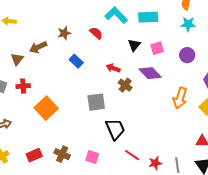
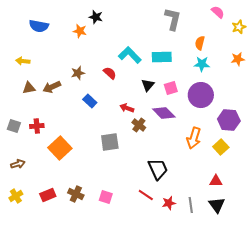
purple circle: (187, 55) -> (201, 95), size x1.6
brown triangle: (17, 59) -> (29, 88), moved, turned 40
black trapezoid: (115, 129) -> (158, 169), moved

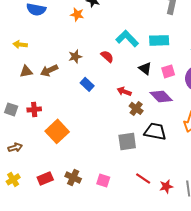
black triangle: (148, 85) -> (145, 68), turned -32
gray square: (110, 142) -> (127, 141), moved
black trapezoid: (158, 169) -> (155, 131), moved, turned -55

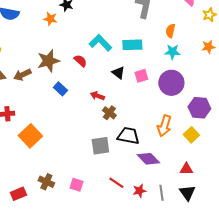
brown star: (75, 56) -> (48, 61), size x1.6
purple diamond: (161, 96) -> (148, 159), moved
red rectangle: (45, 178) -> (18, 194), moved

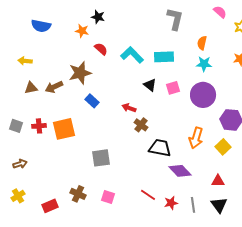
red semicircle: (80, 61) -> (101, 49), moved
orange square: (30, 136) -> (64, 129), moved, turned 30
gray square: (100, 146) -> (101, 158), moved

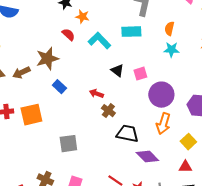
orange star: (82, 31) -> (82, 17), moved
cyan rectangle: (164, 57) -> (131, 32), moved
purple circle: (203, 95) -> (161, 95), moved
yellow square: (223, 147) -> (188, 142), moved

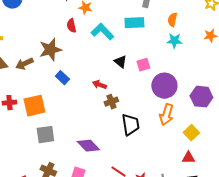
red semicircle: (68, 35) -> (71, 26), turned -144
brown cross: (108, 111) -> (111, 102), turned 32
black trapezoid: (127, 134) -> (130, 125), turned 70
gray square: (68, 144) -> (45, 135), moved
purple diamond: (147, 157) -> (88, 146), moved

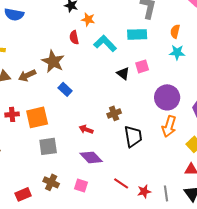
brown star: (50, 50) -> (53, 61), turned -30
pink square: (143, 65) -> (142, 66), moved
red arrow: (99, 85) -> (86, 129), moved

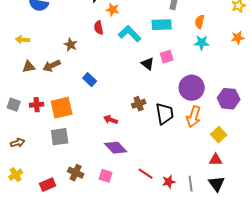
brown star: (53, 61) -> (71, 45), moved, size x0.6
black trapezoid: (133, 136) -> (165, 114), moved
gray square: (48, 146) -> (60, 137), moved

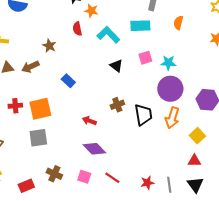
cyan star: (202, 43) -> (168, 63), moved
black triangle: (148, 64) -> (116, 66), moved
red line: (146, 174) -> (112, 178), moved

